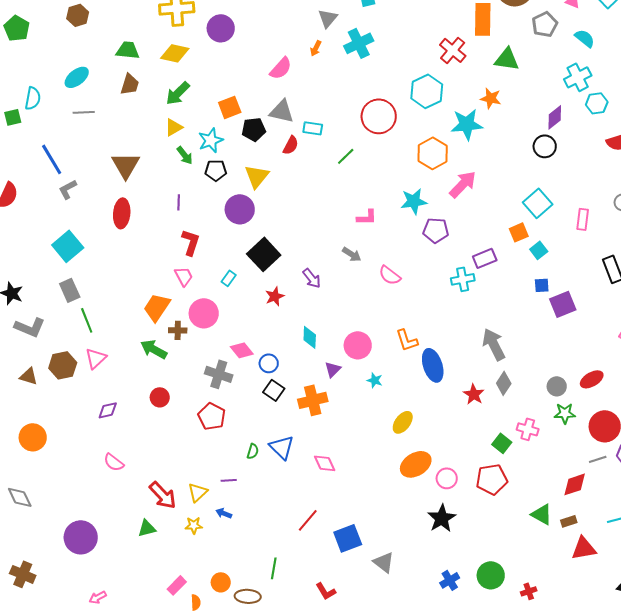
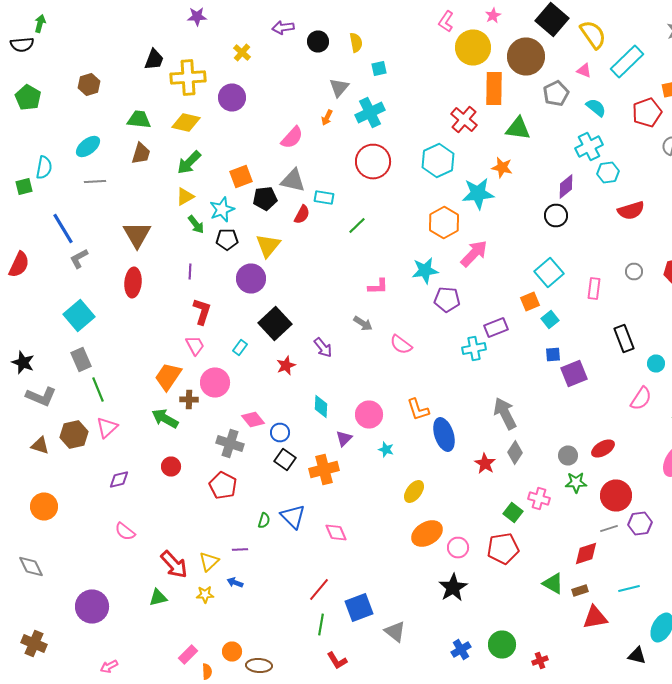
red circle: (379, 116) -> (373, 162), moved
green line: (274, 568) -> (321, 624), moved

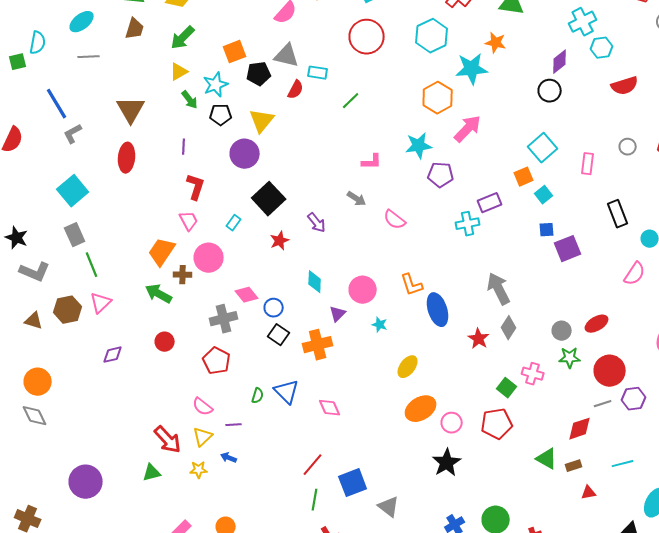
gray cross: (230, 444) -> (224, 319), turned -32
pink semicircle: (125, 532) -> (203, 407), moved
gray diamond: (31, 566) -> (35, 416), moved
red triangle: (595, 618) -> (589, 493), size x0.6

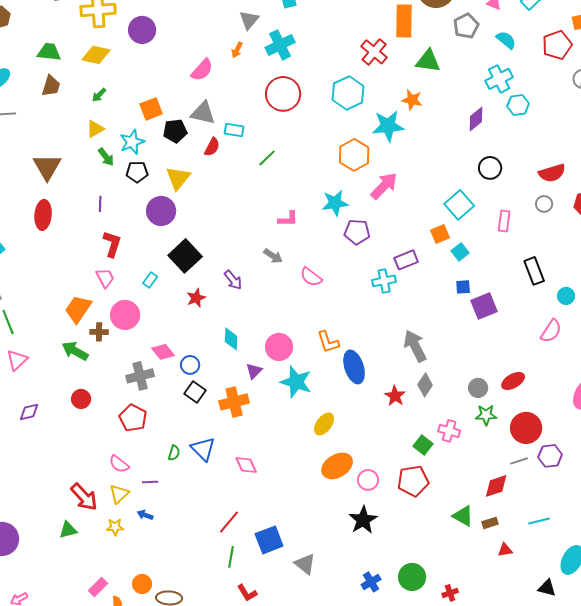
green arrow: (183, 38) -> (99, 95), size x0.6
red semicircle: (625, 86) -> (552, 173), moved
black circle: (550, 91) -> (490, 168), moved
cyan star: (380, 325) -> (296, 382), size x2.0

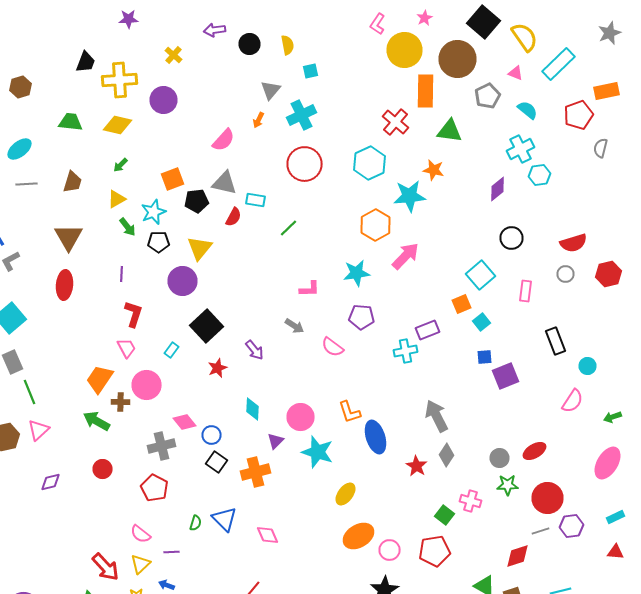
brown trapezoid: (51, 86) -> (72, 182), moved
purple pentagon: (357, 232) -> (362, 317), moved

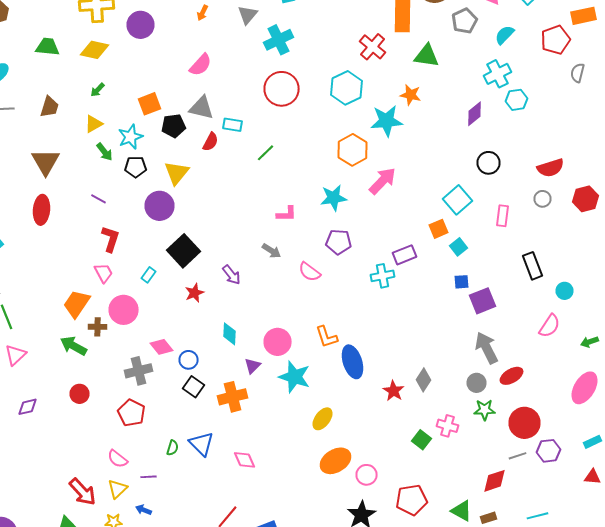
cyan semicircle: (528, 110) -> (504, 35), turned -85
orange arrow: (258, 120) -> (202, 13), moved
purple line: (122, 274) -> (98, 199), turned -63
gray arrow: (436, 416) -> (486, 348), moved
red pentagon: (434, 551) -> (412, 500), moved

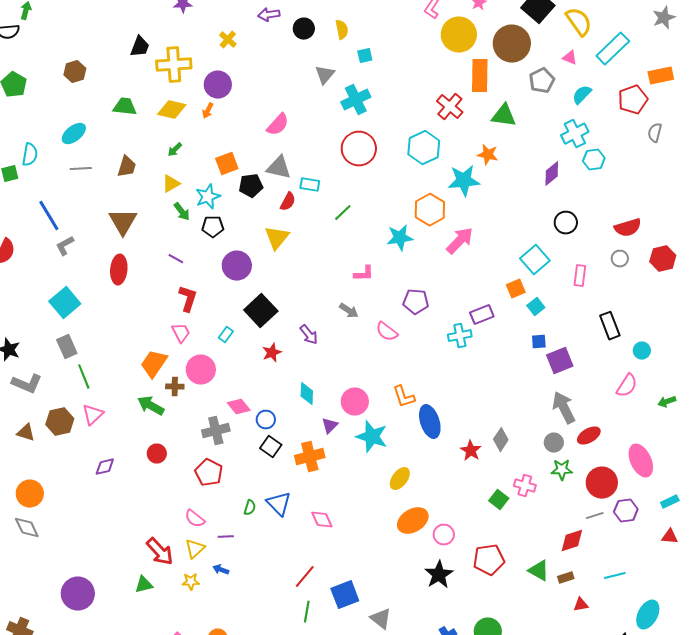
orange arrow: (202, 13) -> (208, 111), moved
yellow triangle: (176, 173) -> (277, 238), moved
cyan star: (334, 198) -> (400, 238), moved
pink ellipse: (584, 388) -> (641, 461), moved, turned -56

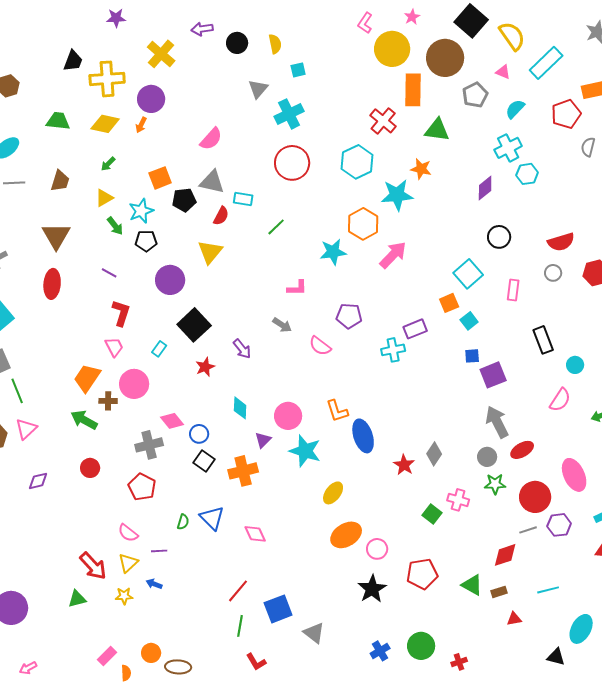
yellow cross: (228, 40) -> (161, 54), size x1.6

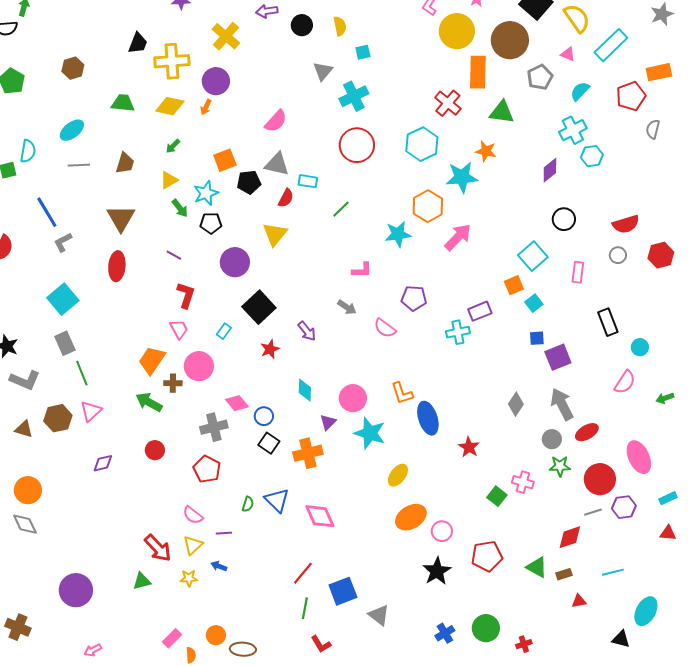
gray diamond: (434, 454) -> (516, 404), moved
pink diamond: (255, 534) -> (320, 516), size x1.4

